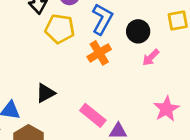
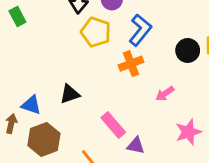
black circle: (138, 31) -> (188, 50), moved
pink arrow: (151, 57) -> (165, 94), moved

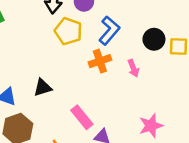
black circle: (188, 50) -> (154, 39), moved
pink arrow: (165, 94) -> (133, 68), moved, turned -78

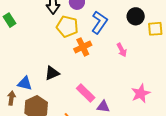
black circle: (154, 39) -> (136, 16), moved
orange cross: (100, 61) -> (83, 47), moved

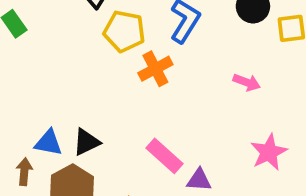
pink arrow: (122, 50) -> (247, 82), moved, turned -40
black triangle: (52, 73) -> (86, 142), moved

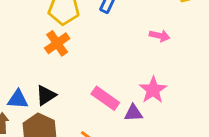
orange cross: (155, 69) -> (57, 43), moved
pink star: (269, 152) -> (153, 90), moved

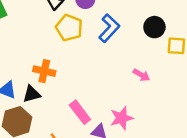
orange cross: (57, 43) -> (44, 71), moved, turned 30

